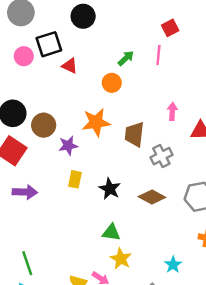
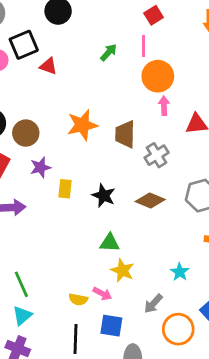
orange circle: (112, 83) -> (158, 76), moved, size x1.5
purple star: (68, 146) -> (40, 167), moved

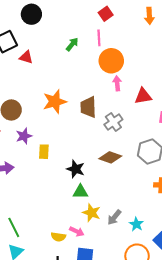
black star: (104, 196) -> (76, 169), moved
cyan star: (180, 272) -> (136, 224), moved
gray arrow: (153, 304) -> (114, 217), moved

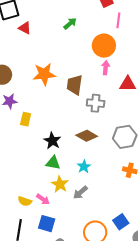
pink line: (99, 38) -> (118, 20), moved
gray cross: (113, 122) -> (96, 103), turned 30
cyan star: (136, 224) -> (84, 167), moved

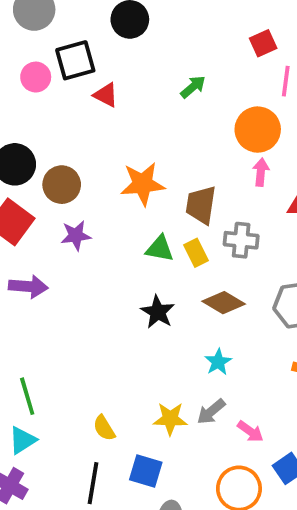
yellow rectangle: (26, 119) -> (196, 253), moved, turned -40
green triangle: (53, 163) -> (160, 249), moved
yellow star: (60, 184) -> (170, 419), moved, turned -30
pink arrow: (43, 199) -> (250, 431), moved
yellow semicircle: (25, 201) -> (104, 428), turned 40

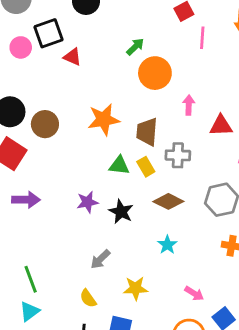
orange circle: (258, 130) -> (155, 73), moved
purple star: (76, 236) -> (87, 202), moved
gray arrow: (211, 412) -> (100, 259), moved

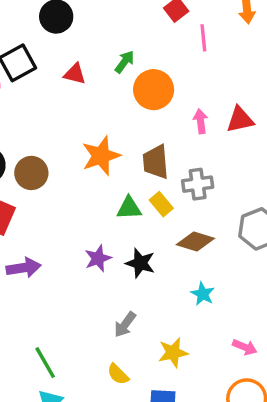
red triangle: (72, 57) -> (75, 74), moved
red triangle: (221, 126) -> (240, 120), moved

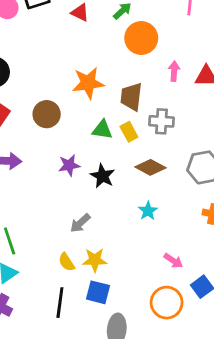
brown circle: (31, 173) -> (47, 114), moved
yellow star: (173, 353) -> (95, 260), moved

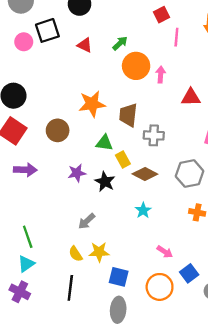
pink arrow: (174, 71) -> (161, 74), moved
yellow rectangle: (129, 132) -> (123, 160), moved
blue square: (98, 292) -> (119, 277), moved

